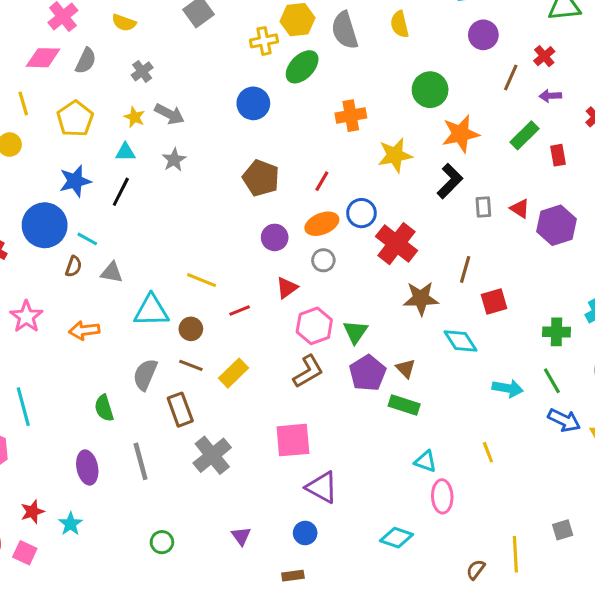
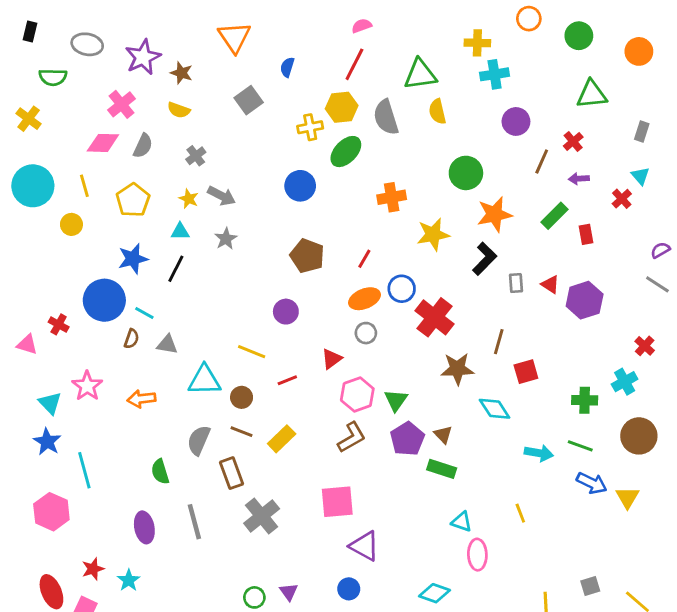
purple circle: (275, 237) -> (286, 312), moved
green line: (552, 381) -> (580, 446), turned -40
green circle: (162, 542) -> (254, 597), moved

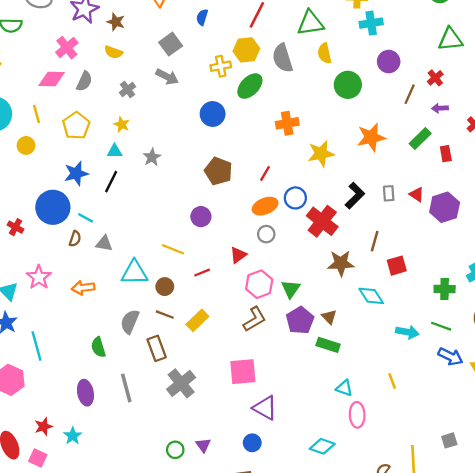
green circle: (466, 173) -> (348, 85), moved
gray arrow: (222, 196) -> (167, 77), moved
black L-shape: (485, 259) -> (355, 196), moved

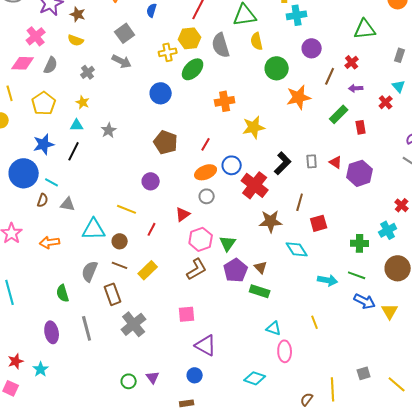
orange star: (371, 137) -> (299, 97), moved
red line: (202, 273) -> (152, 229), turned -40
pink square: (243, 372) -> (187, 314), size x0.7

